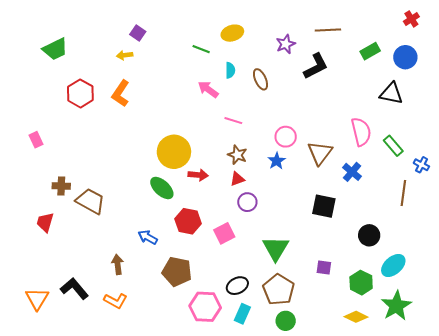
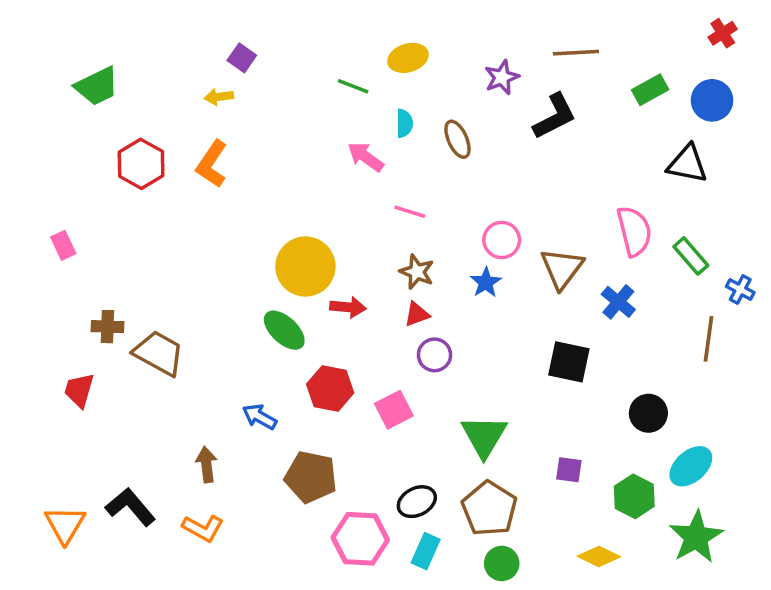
yellow diamond: (356, 317) -> (599, 556), moved

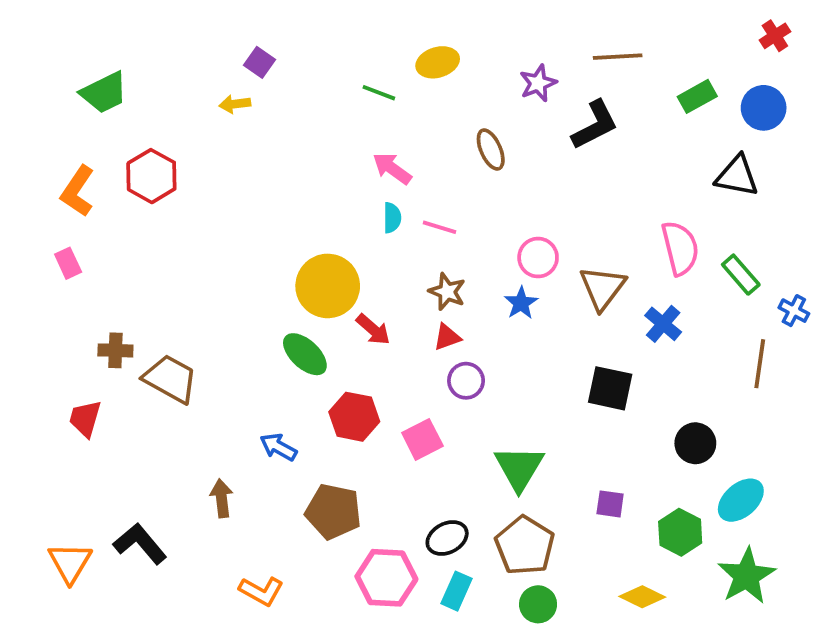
cyan semicircle: (404, 123) -> (392, 218), moved
orange L-shape: (212, 164) -> (78, 191), moved
red arrow: (348, 307) -> (373, 330), turned 36
orange L-shape: (203, 528) -> (261, 591), moved

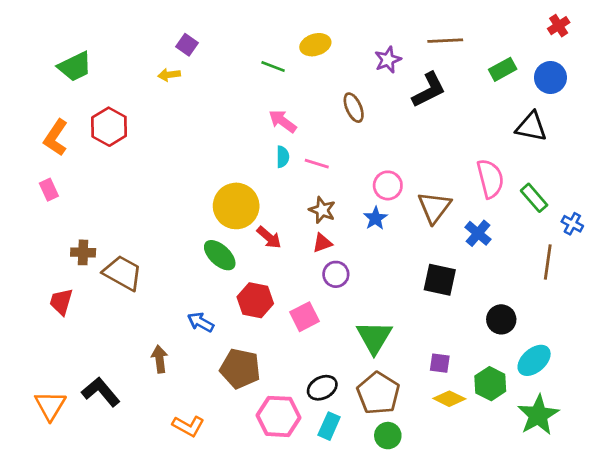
yellow diamond: (642, 597) -> (449, 399), moved

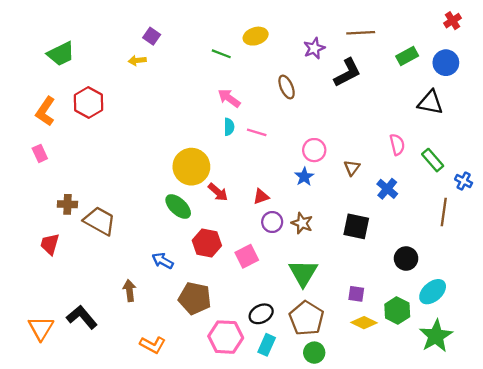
pink semicircle: (490, 179) -> (397, 145), size x0.7
brown triangle: (434, 207) -> (352, 168), size x0.6
brown star: (322, 210) -> (302, 223), moved

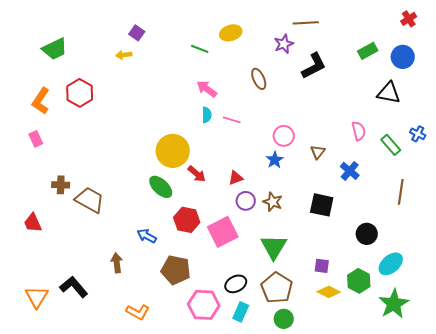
brown line: (361, 33) -> (306, 23), moved
blue cross: (464, 181) -> (418, 134), moved
red trapezoid: (50, 244) -> (33, 223), moved, turned -40
pink square: (247, 256) -> (223, 232), size x1.4

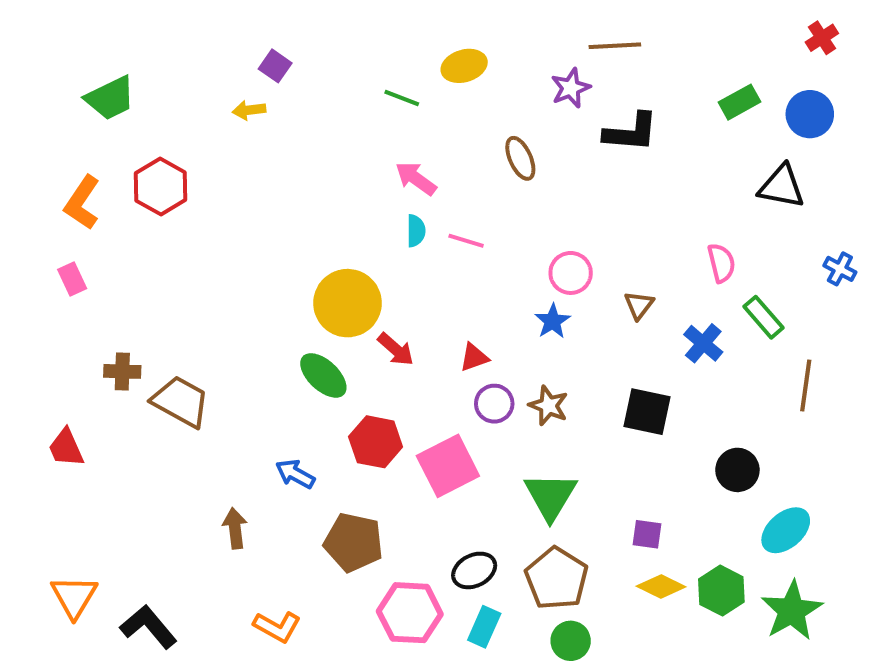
black L-shape: (314, 66) -> (631, 132), turned 32
green rectangle: (391, 145) -> (764, 317), moved
green hexagon: (359, 281) -> (721, 591), moved
black L-shape: (74, 287) -> (148, 627), moved

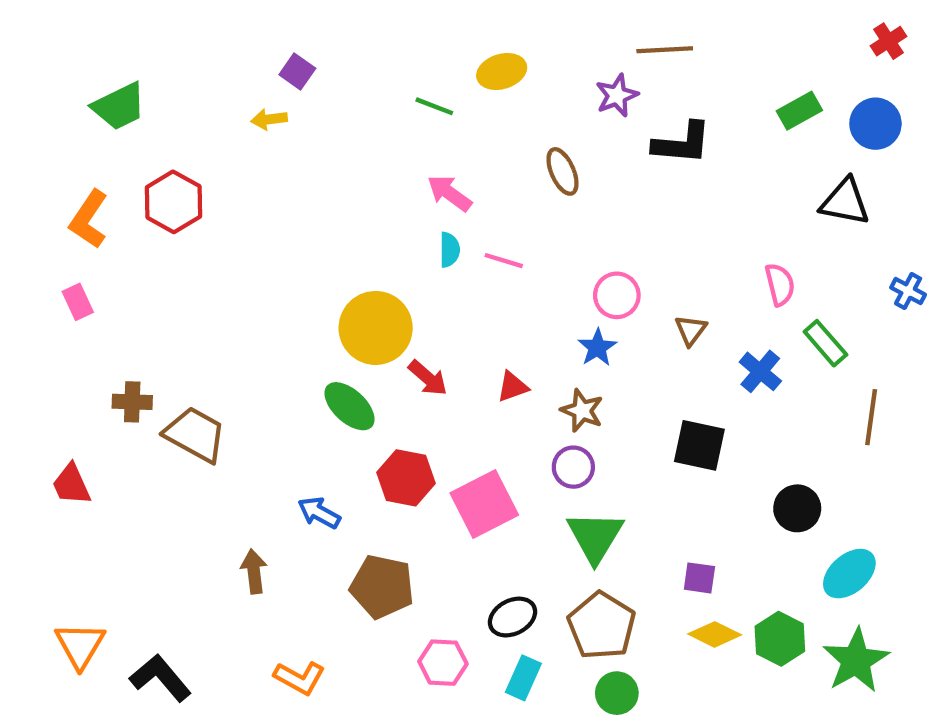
purple circle: (494, 404) -> (573, 467), moved
brown star: (548, 406) -> (582, 411), moved
pink hexagon: (410, 613) -> (443, 663), size x0.7

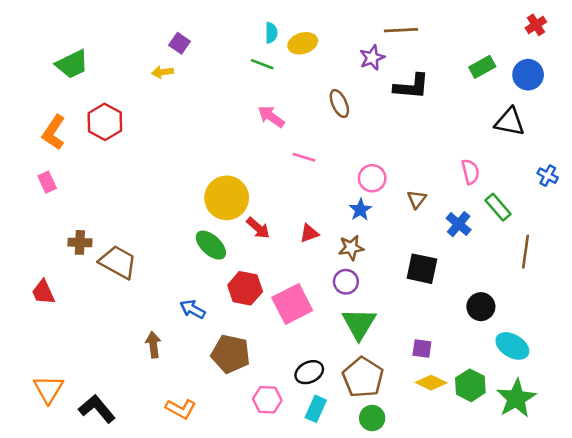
cyan semicircle: (449, 250) -> (271, 33), moved
brown star: (582, 411) -> (351, 248), turned -30
cyan ellipse: (849, 574) -> (512, 346), turned 72

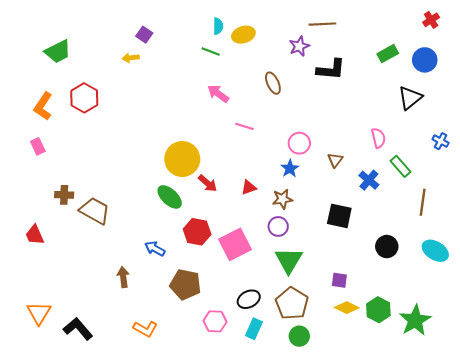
black triangle: (510, 122) -> (410, 98), turned -50
cyan ellipse: (512, 346) -> (435, 251), moved

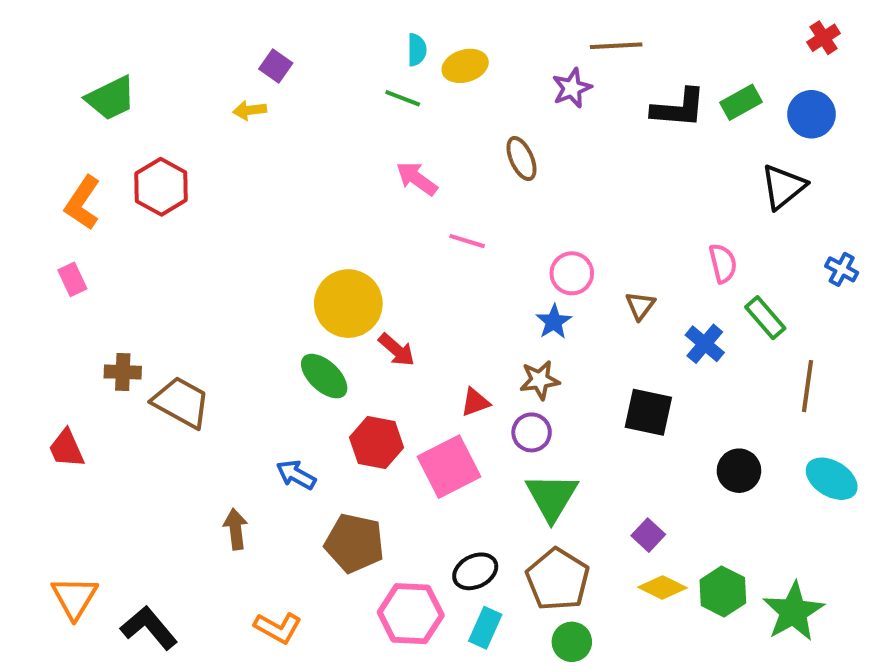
black L-shape: (331, 69) -> (679, 108), moved
red triangle: (249, 187) -> (475, 402), moved
purple square: (339, 280) -> (648, 535), turned 35
pink hexagon: (215, 321) -> (411, 614), size x1.4

